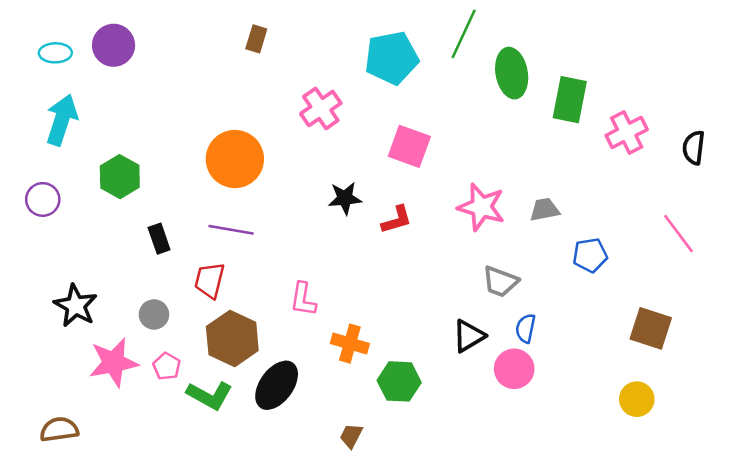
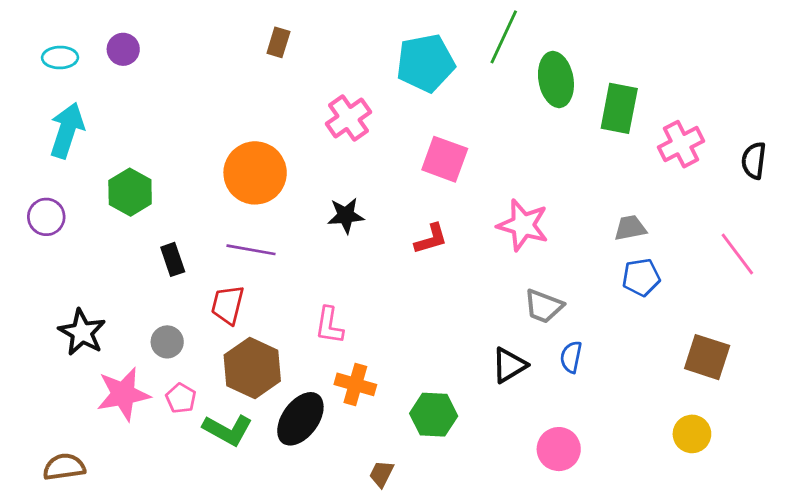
purple circle: (114, 45) -> (123, 49), size x0.7
black star: (345, 198) -> (346, 216), moved
gray trapezoid: (545, 210) -> (630, 228), moved
orange cross: (350, 344) -> (355, 384), moved
pink circle: (514, 369) -> (559, 449), moved

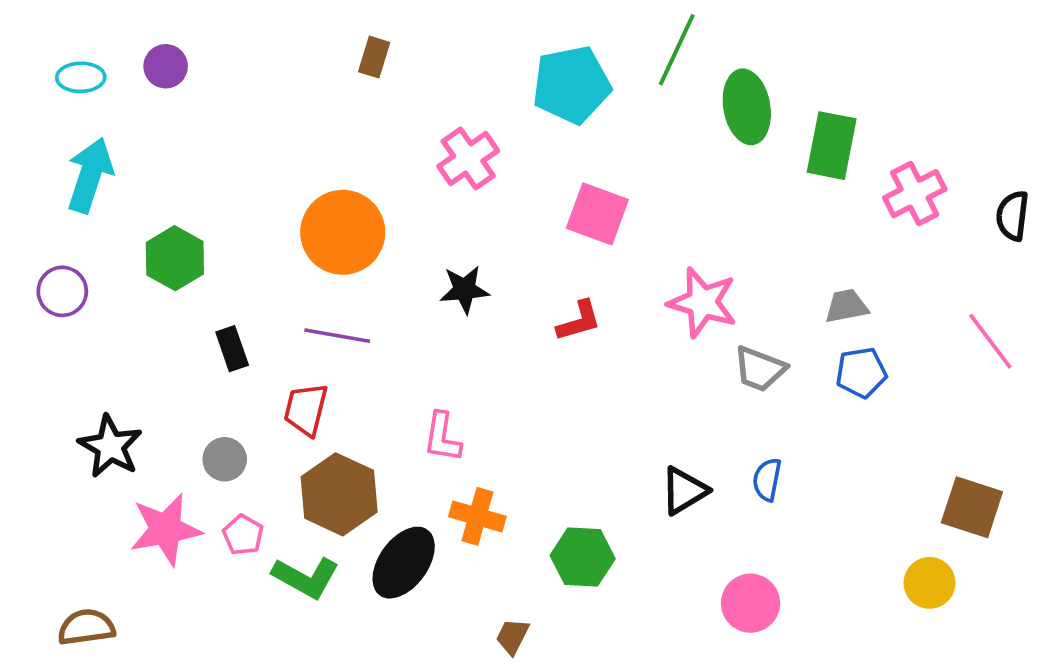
gray trapezoid: (544, 306) -> (760, 369), moved
brown square: (707, 357) -> (972, 507), moved

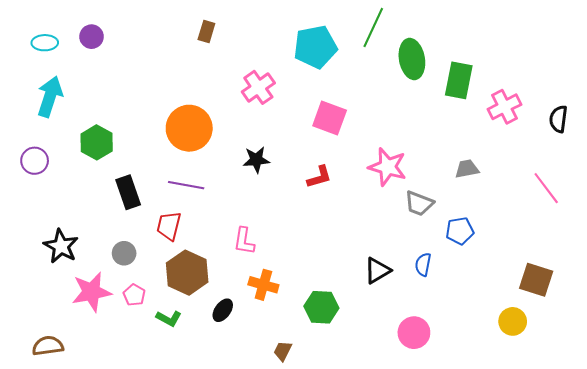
black rectangle: (232, 349) -> (128, 192), size x1.4
blue pentagon: (861, 373) -> (460, 231), moved
black ellipse: (404, 563) -> (223, 310), size x0.6
green L-shape: (306, 577) -> (169, 318), size x0.7

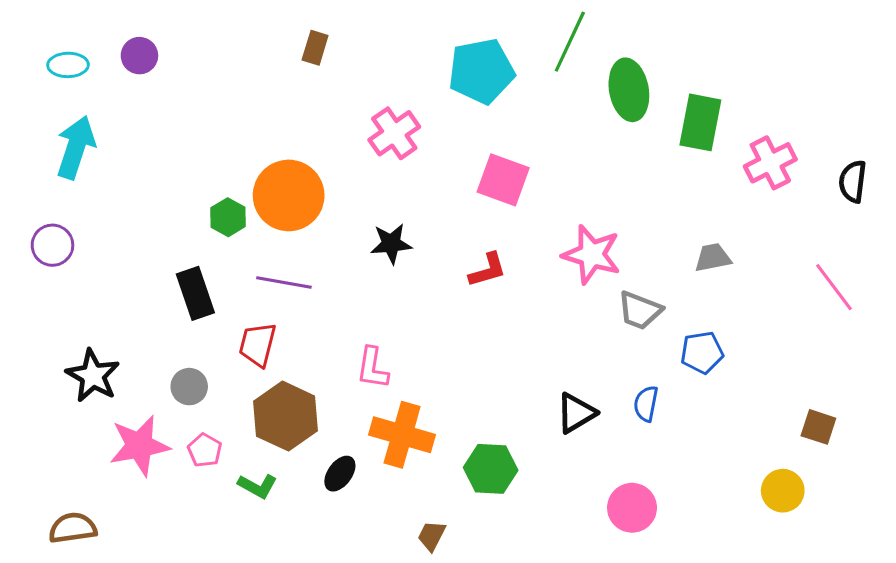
green hexagon: (97, 142) -> (228, 217), moved, size x0.7
brown square: (536, 280) -> (818, 427), size x0.7
orange cross: (263, 285) -> (402, 435), size x1.4

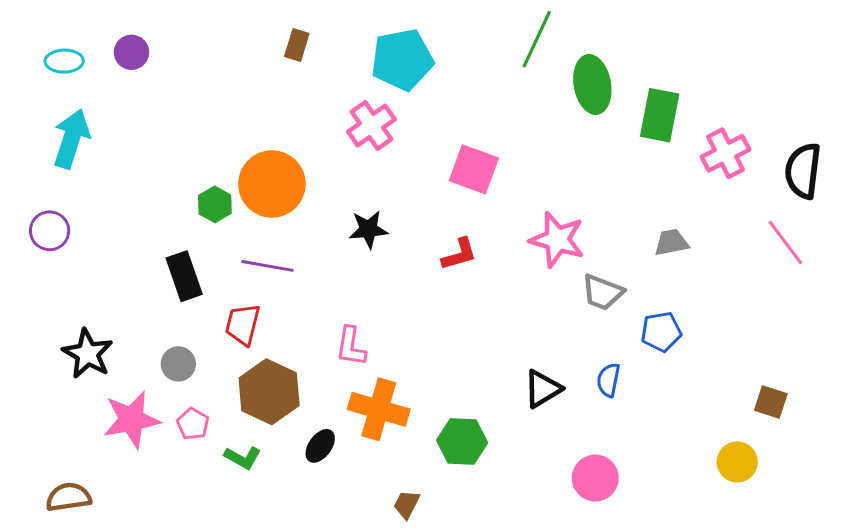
cyan pentagon: (481, 71) -> (402, 60), moved
black semicircle: (853, 181) -> (803, 171), size x1.4
pink line: (834, 287) -> (785, 242), moved

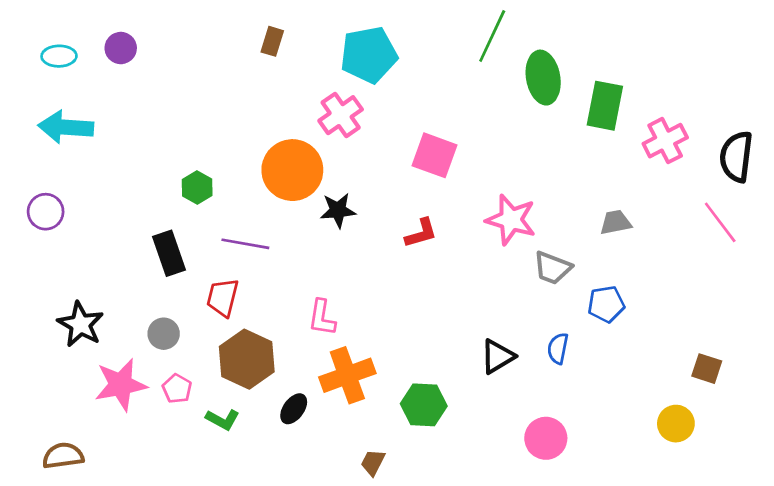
cyan arrow: (71, 139) -> (66, 127), turned -104
orange circle: (272, 184) -> (292, 170), moved
orange cross: (379, 409) -> (347, 375), turned -36

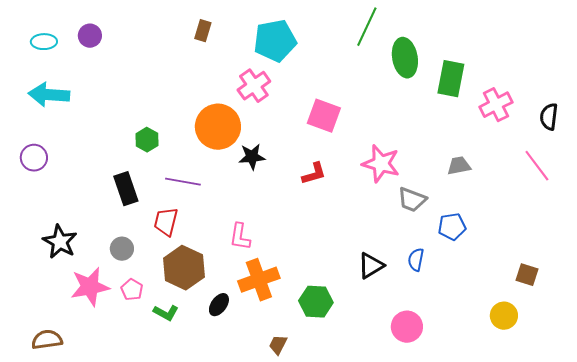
black semicircle: (736, 157) -> (549, 117), size x0.7

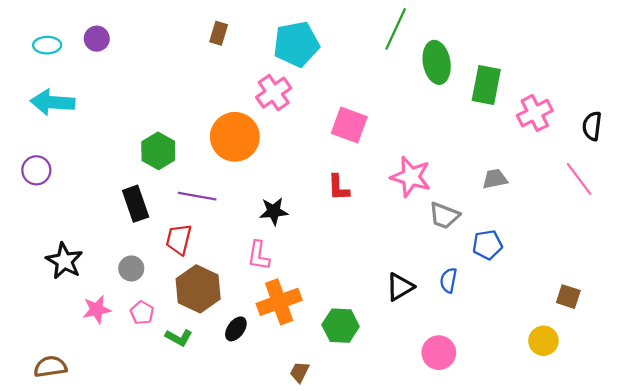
green hexagon: (147, 140) -> (158, 151), size x1.4
black star: (252, 157) -> (274, 211), moved
red L-shape: (314, 174) -> (338, 188), turned 104
pink star: (90, 287) -> (97, 309), size x0.7

